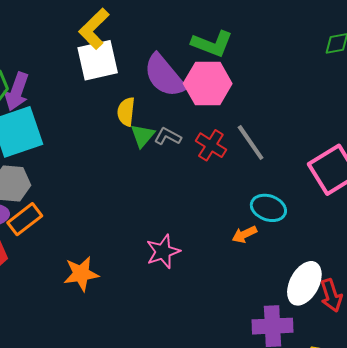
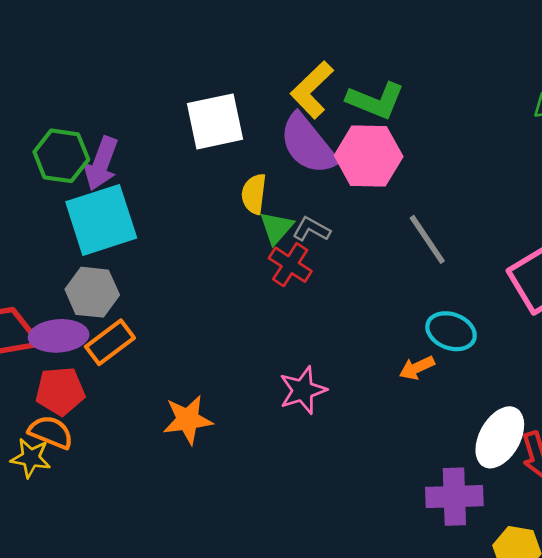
yellow L-shape: (94, 29) -> (312, 90), moved
red cross: (211, 145) -> (290, 265), moved

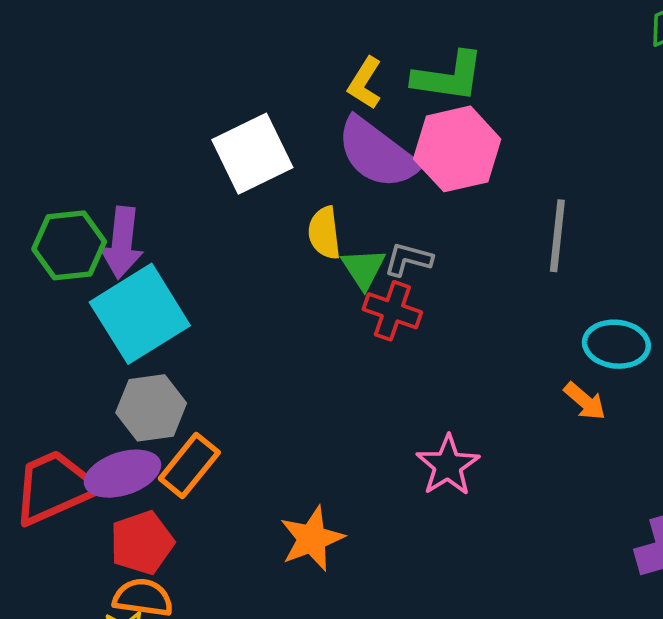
yellow L-shape: (312, 90) -> (365, 83), size x0.7
gray line: (427, 239) -> (557, 236), turned 54
orange arrow: (417, 368) -> (585, 401), turned -100

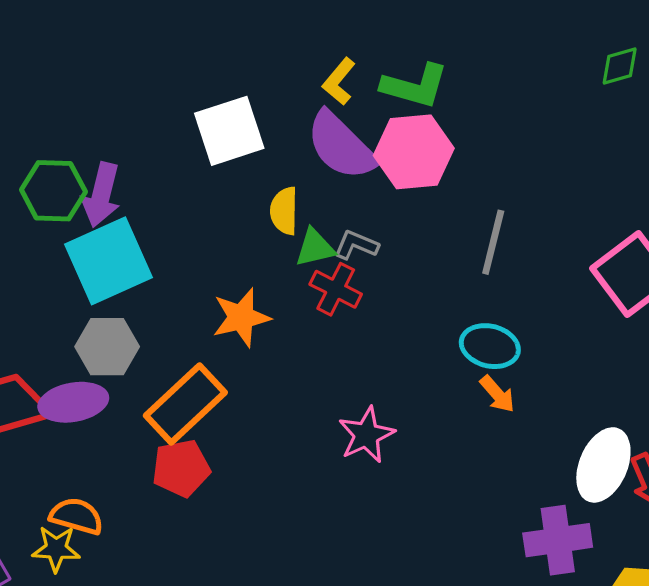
green triangle: (363, 268) -> (315, 248), turned 42
cyan ellipse: (616, 344) -> (490, 346), moved
orange rectangle: (189, 465) -> (185, 404), moved, size x1.4
orange star: (312, 539) -> (241, 317), moved
red pentagon: (142, 543) -> (181, 468), moved

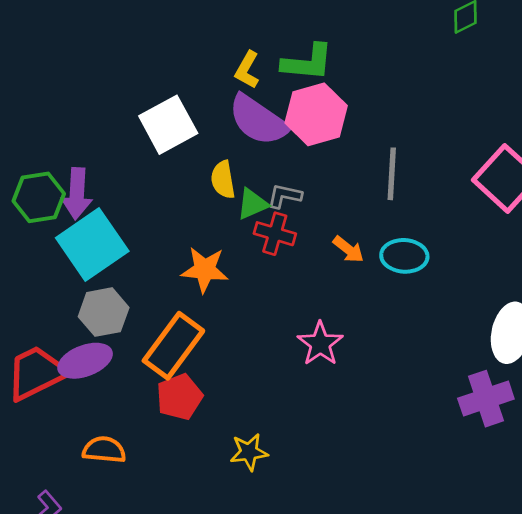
orange star: (241, 317) -> (205, 270), turned 30
orange arrow: (497, 394) -> (348, 249), moved
yellow star: (56, 549) -> (249, 452), moved

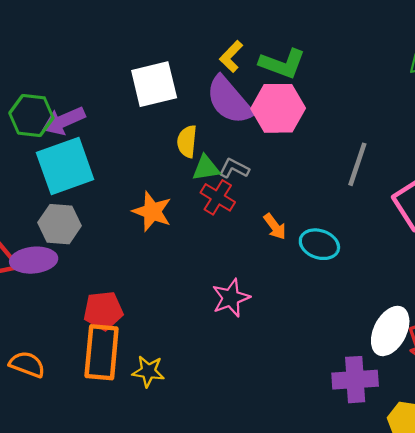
gray line: (392, 174) -> (357, 164), moved
purple arrow: (77, 194) -> (64, 121), turned 48
orange rectangle: (173, 346) -> (102, 352), moved, turned -46
orange semicircle: (104, 450) -> (27, 364), moved

